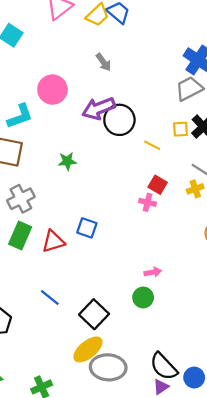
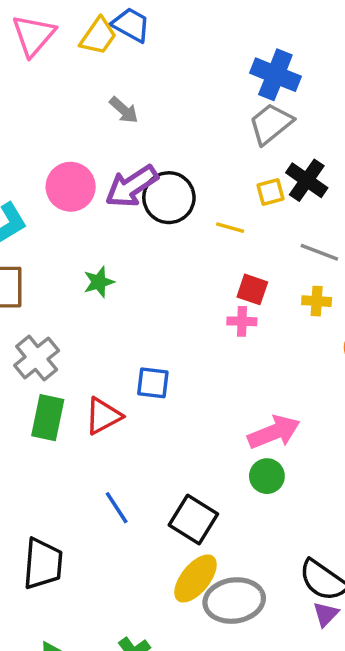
pink circle: (52, 90) -> (71, 187), moved
yellow cross: (195, 189) -> (317, 301), moved, turned 35
pink arrow: (153, 272) -> (274, 432), size x1.8
blue line: (50, 298) -> (117, 508), turned 30

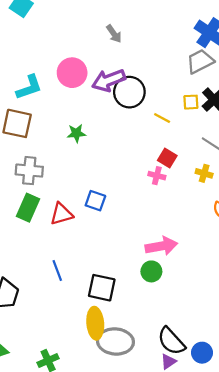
gray cross: (37, 358) -> (29, 171), turned 32
black square: (193, 519) -> (102, 288), turned -32
yellow ellipse: (195, 578) -> (95, 323), turned -56

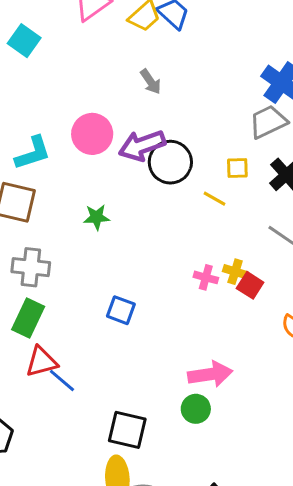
yellow square: (191, 102) -> (237, 168), moved
red square: (167, 158) -> (250, 285), moved
yellow cross: (204, 173) -> (235, 272), moved
red triangle: (61, 214) -> (41, 362), moved
blue line: (57, 271) -> (62, 380), moved, turned -30

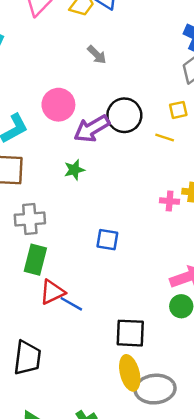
purple arrow: (142, 145) -> (92, 129), moved

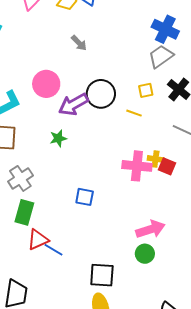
pink cross: (170, 201) -> (137, 166), size x1.8
gray cross: (30, 219) -> (20, 178), turned -30

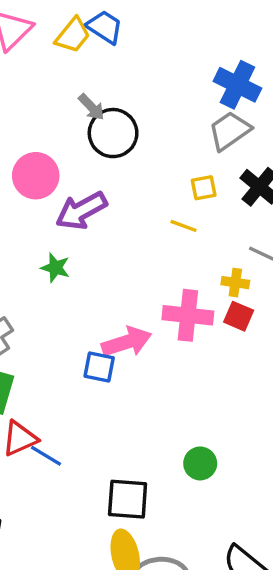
black circle: (101, 94) -> (113, 133), moved
green star: (58, 138) -> (55, 268), turned 30
yellow cross: (156, 159) -> (235, 283), moved
pink arrow: (150, 229) -> (127, 342), moved

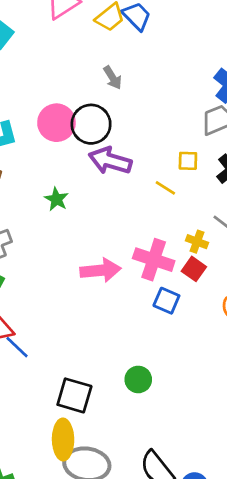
black circle: (113, 133) -> (91, 124), moved
purple arrow: (81, 211) -> (110, 161), moved, turned 33
blue square: (99, 367) -> (166, 301), moved

